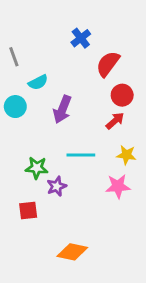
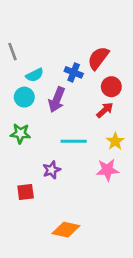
blue cross: (81, 38) -> (74, 72), moved, turned -30
cyan circle: (15, 107) -> (24, 97), moved
yellow star: (126, 155) -> (115, 141), turned 30
green star: (37, 168) -> (20, 133), moved

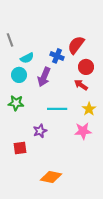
red arrow: (105, 110) -> (81, 85), turned -104

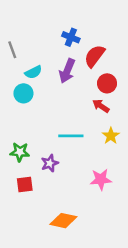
blue cross: (57, 56) -> (71, 37), moved
purple arrow: (44, 77) -> (67, 71), moved
green star: (16, 103) -> (20, 152), moved
pink star: (83, 131) -> (101, 179), moved

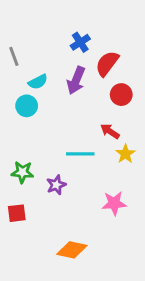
blue cross: (71, 37) -> (80, 42), turned 35
red arrow: (101, 106) -> (110, 131), moved
red square: (25, 184) -> (17, 213), moved

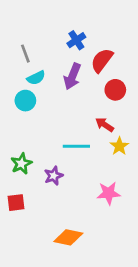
gray line: (14, 56) -> (25, 54), moved
green star: (22, 172) -> (21, 164), turned -30

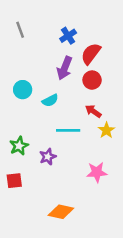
gray line: (25, 54) -> (20, 30), moved
cyan semicircle: (36, 78) -> (50, 100), moved
red circle: (115, 90) -> (92, 80), moved

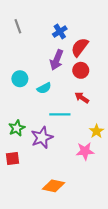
yellow star: (106, 130) -> (97, 131), moved
purple star: (48, 157) -> (42, 138), size x1.5

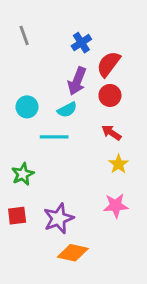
cyan semicircle: (44, 88) -> (67, 110), moved
cyan line: (60, 114) -> (54, 137), moved
yellow star: (97, 131) -> (119, 164), moved
purple star: (42, 138) -> (58, 218), moved

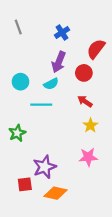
red semicircle: (109, 64) -> (96, 49), moved
red square: (17, 216) -> (25, 184), moved

